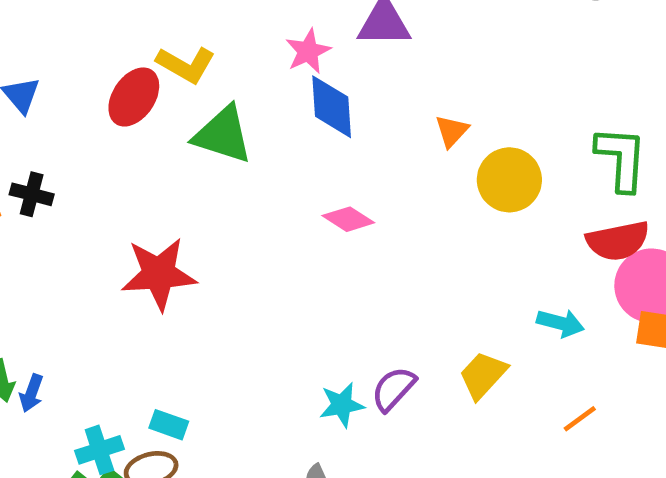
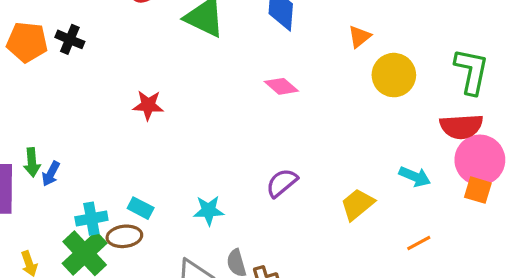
red star: (159, 274) -> (148, 105), size x0.6
purple semicircle: (393, 389) -> (282, 183), moved
cyan star: (342, 405) -> (209, 210), moved

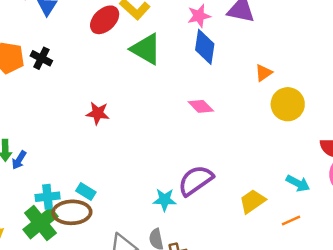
purple semicircle: (282, 183) -> (196, 180), size x1.4
cyan star: (209, 210) -> (165, 200), moved
brown ellipse: (124, 236) -> (72, 212), size x1.4
orange line: (419, 243) -> (291, 221), moved

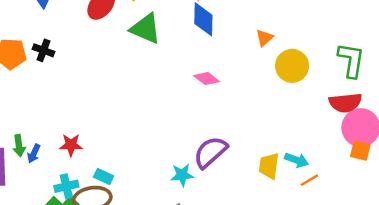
red star: (98, 113) -> (71, 145), moved
cyan arrow: (298, 183) -> (297, 160), moved
yellow trapezoid: (252, 201) -> (269, 166), turned -40

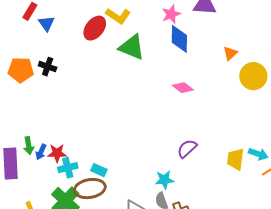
red star: (71, 145) -> (57, 153), moved
purple semicircle: (210, 152) -> (187, 149), size x0.7
cyan star: (182, 175) -> (164, 180), moved
cyan cross: (66, 186) -> (68, 168), moved

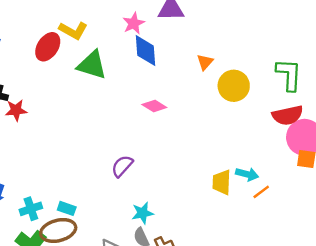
purple semicircle: (187, 149) -> (122, 166), moved
red star: (57, 153) -> (16, 110), moved

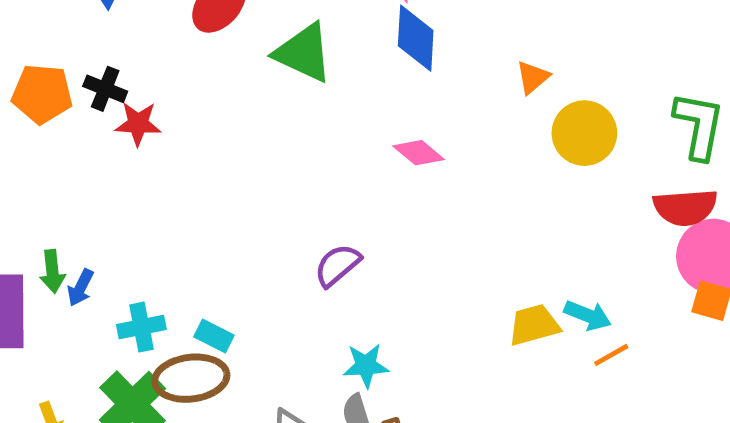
yellow trapezoid: (222, 182) -> (534, 325), turned 65

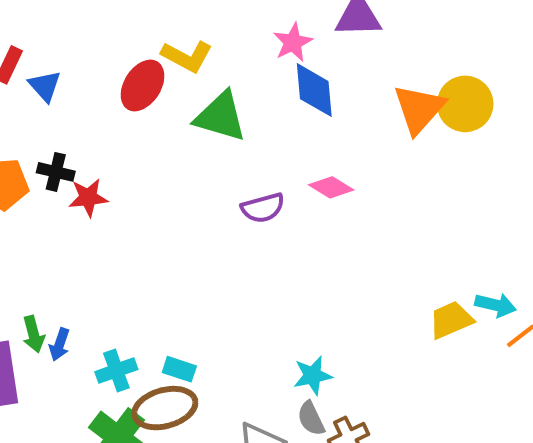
orange triangle: (533, 77) -> (419, 109), size x1.8
yellow circle: (584, 133) -> (465, 104), moved
purple semicircle: (337, 265) -> (263, 208), moved, turned -147

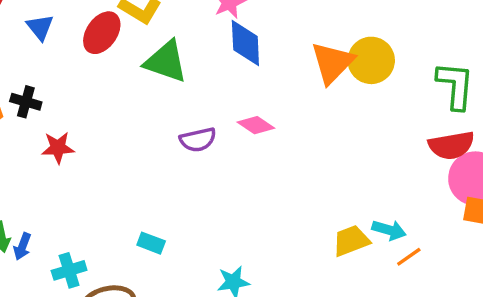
blue triangle: (45, 86) -> (40, 27), moved
red star: (88, 198) -> (58, 148), moved
cyan rectangle: (179, 369) -> (151, 243), moved

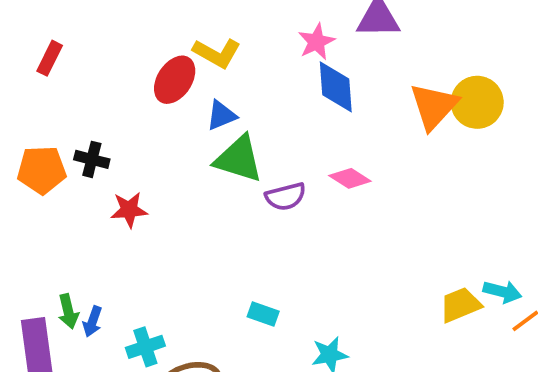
blue triangle: (40, 27) -> (221, 115), moved, turned 48
green triangle: (166, 62) -> (239, 159), moved
cyan rectangle: (151, 243) -> (263, 314), moved

